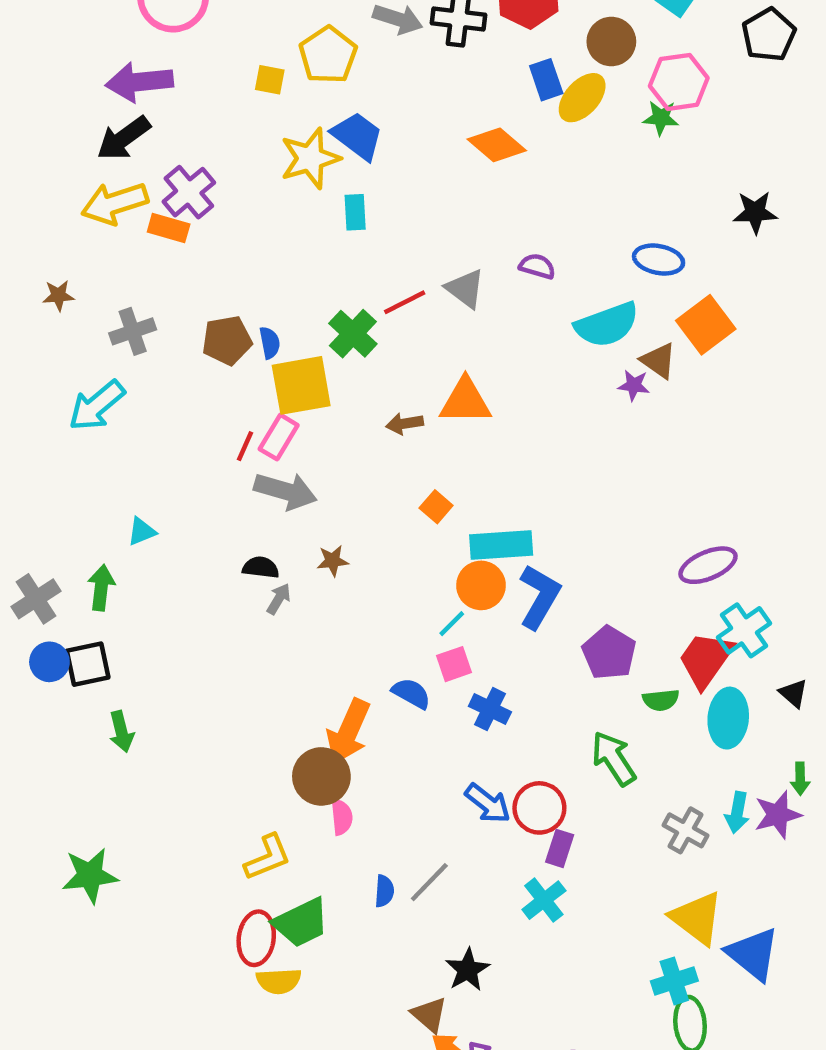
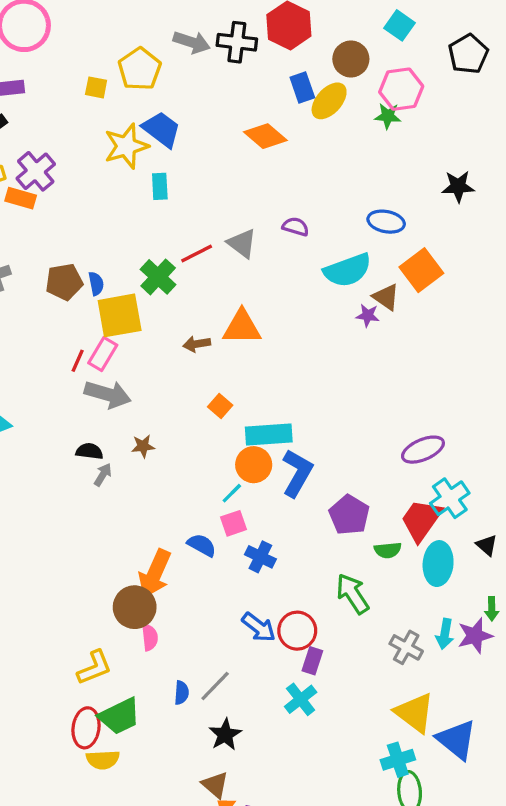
black star: (468, 970) -> (225, 735), moved

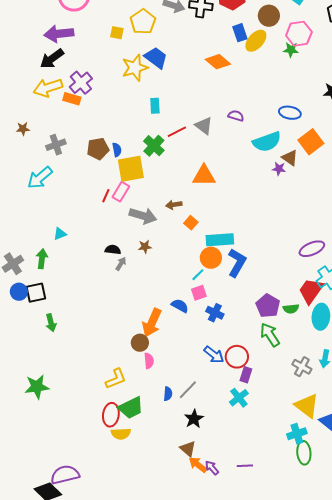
cyan rectangle: (160, 186) -> (155, 106), moved
brown arrow: (197, 344) -> (174, 205), moved
gray arrow: (108, 394) -> (143, 216), moved
purple pentagon: (349, 515) -> (268, 306), moved
brown circle: (135, 607) -> (140, 343), size x0.7

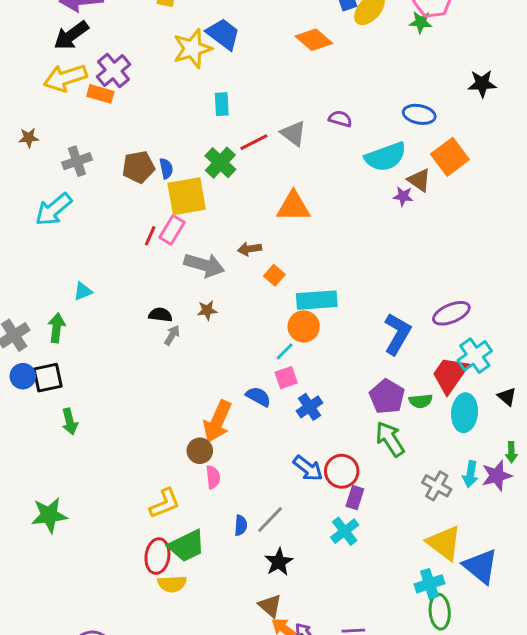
blue L-shape: (237, 263) -> (397, 334), moved
blue cross: (215, 313) -> (310, 407), turned 30

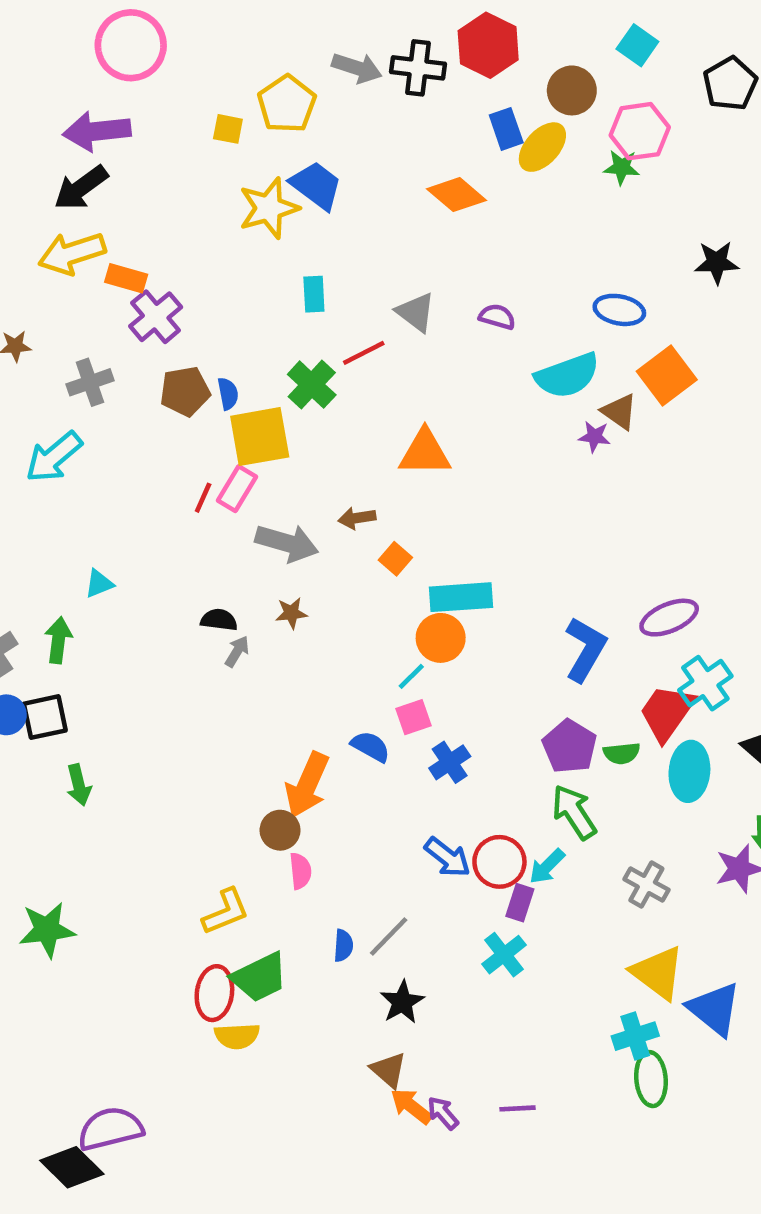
purple cross: (114, 70) -> (156, 317), moved
gray triangle: (293, 133) -> (416, 312), moved
cyan arrow: (470, 474) -> (547, 866), moved, turned 35

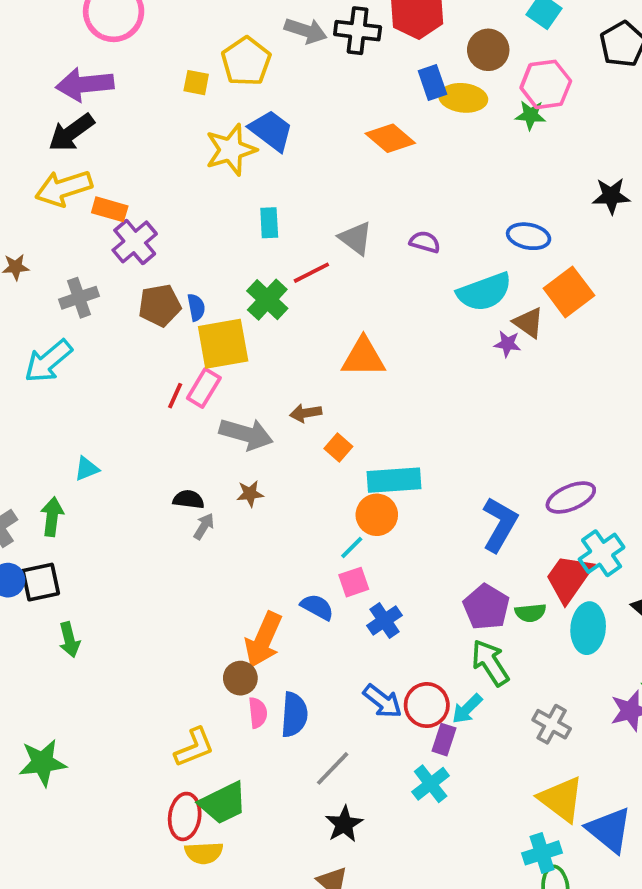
yellow ellipse: (542, 147) -> (463, 98), turned 54
blue semicircle: (343, 946) -> (294, 715), moved, size x1.6

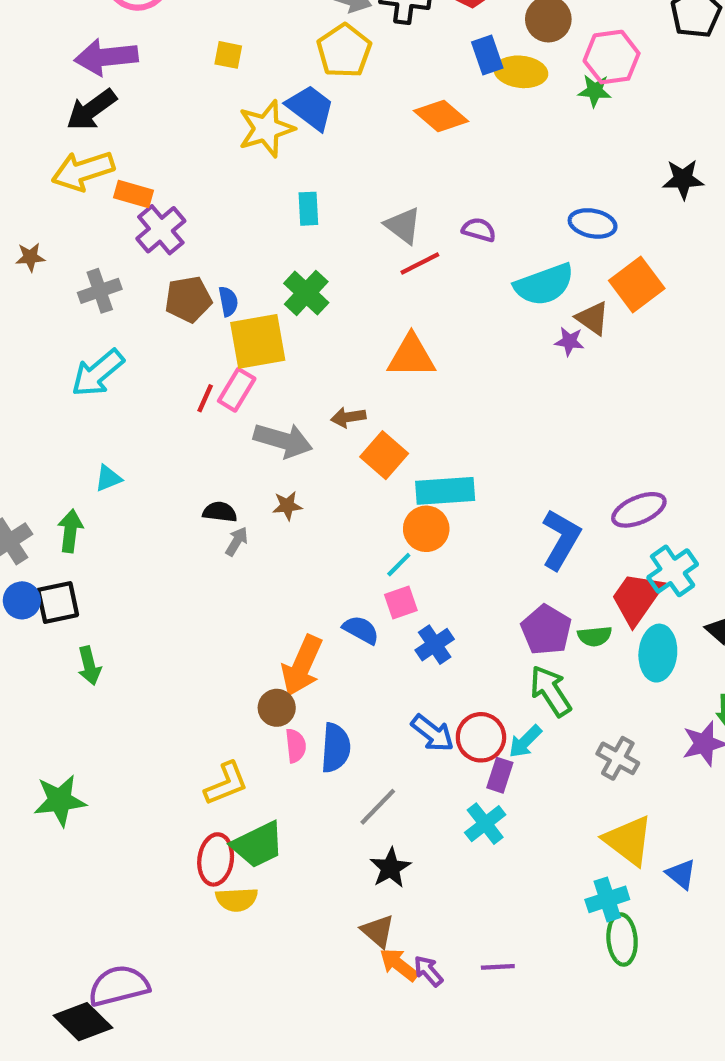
yellow pentagon: (246, 61) -> (344, 51), moved
red line: (311, 273) -> (420, 263), moved
cyan arrow: (48, 361) -> (98, 373), moved
orange square: (338, 448) -> (384, 455), size x1.5
blue triangle: (609, 830) -> (681, 874), size x0.6

